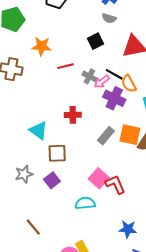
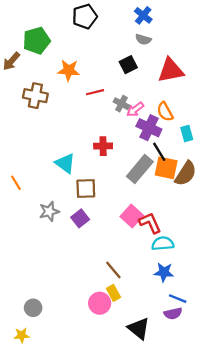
black line: (114, 74) -> (159, 152), moved, turned 30
gray rectangle: (106, 136) -> (140, 169), size x1.4
cyan semicircle: (85, 203) -> (163, 244), moved
brown line: (33, 227) -> (113, 270), moved

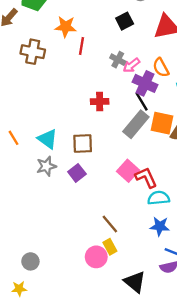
red line: (95, 92) -> (81, 46), moved, turned -66
black line: (159, 152) -> (142, 102), moved
cyan triangle: (65, 163) -> (47, 139), moved

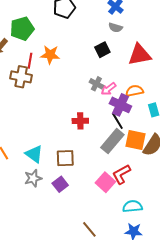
red line: (81, 46) -> (30, 61), moved
orange semicircle: (161, 68) -> (135, 91), turned 108
red L-shape: (146, 178) -> (121, 174), moved, turned -95

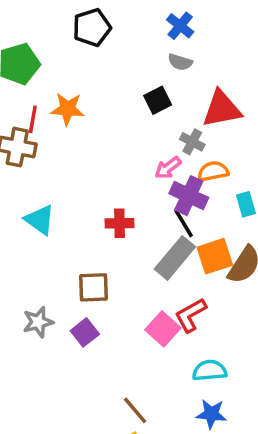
gray cross: (96, 84) -> (192, 142), moved
orange square: (136, 140) -> (215, 256), turned -30
cyan triangle: (34, 154) -> (40, 220), moved

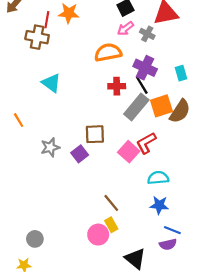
pink arrow: (168, 168) -> (125, 28), moved
orange semicircle: (213, 171) -> (108, 52), moved, size x1.4
red cross: (119, 223) -> (117, 86), moved
brown square: (93, 287) -> (95, 134), moved

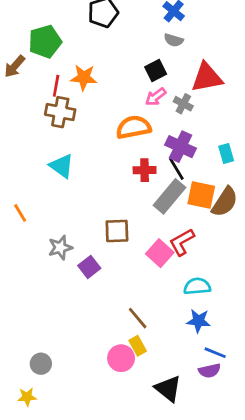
brown cross: (37, 37) -> (60, 112), moved
orange square: (161, 106) -> (201, 195), turned 30
purple square: (80, 154) -> (89, 267), moved

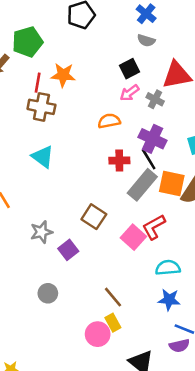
orange semicircle: (133, 127) -> (109, 121), size x0.7
brown square: (117, 231) -> (94, 217), turned 35
gray circle: (41, 364) -> (48, 293), moved

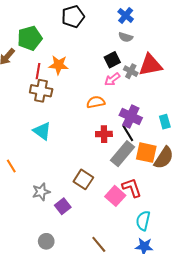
gray cross: (155, 99) -> (131, 71), moved
red L-shape: (154, 227) -> (132, 188), turned 100
cyan semicircle: (168, 268) -> (143, 221), turned -72

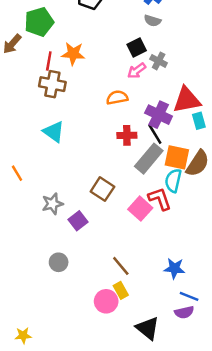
red triangle: (150, 65) -> (187, 100), moved
cyan semicircle: (143, 221) -> (173, 181), moved

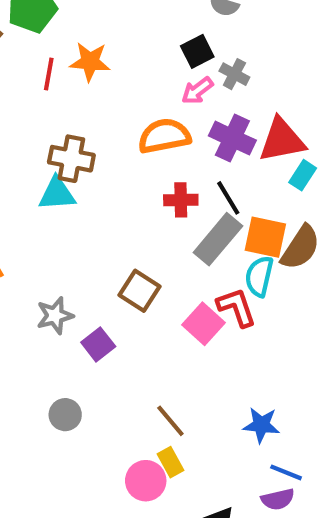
brown cross: (52, 84) -> (71, 159), moved
orange semicircle: (117, 98) -> (164, 136), size x1.4
purple cross: (159, 115) -> (232, 138), moved
cyan rectangle: (199, 121) -> (303, 175), turned 49
cyan triangle: (54, 132) -> (57, 194), turned -40

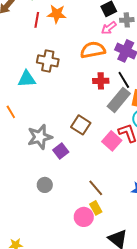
gray cross: (234, 74) -> (127, 20), turned -32
cyan triangle: (57, 194) -> (27, 79), moved
gray star: (55, 316) -> (40, 137), size x1.4

